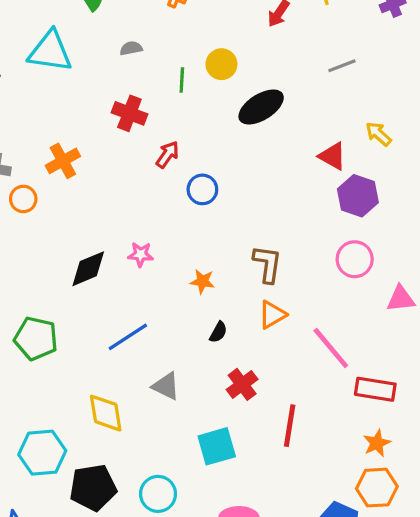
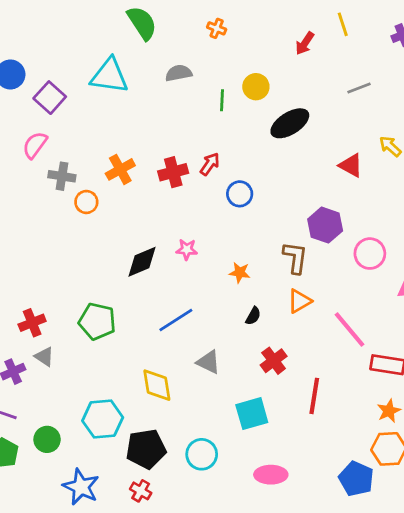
gray semicircle: (131, 48) -> (179, 73), size x1.4
red cross: (129, 113) -> (173, 172), moved, turned -36
purple hexagon: (358, 196) -> (325, 225), moved

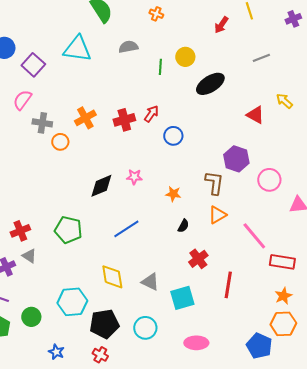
gray triangle: (208, 362) -> (150, 282), moved
blue star: (81, 487) -> (56, 352), size x0.6

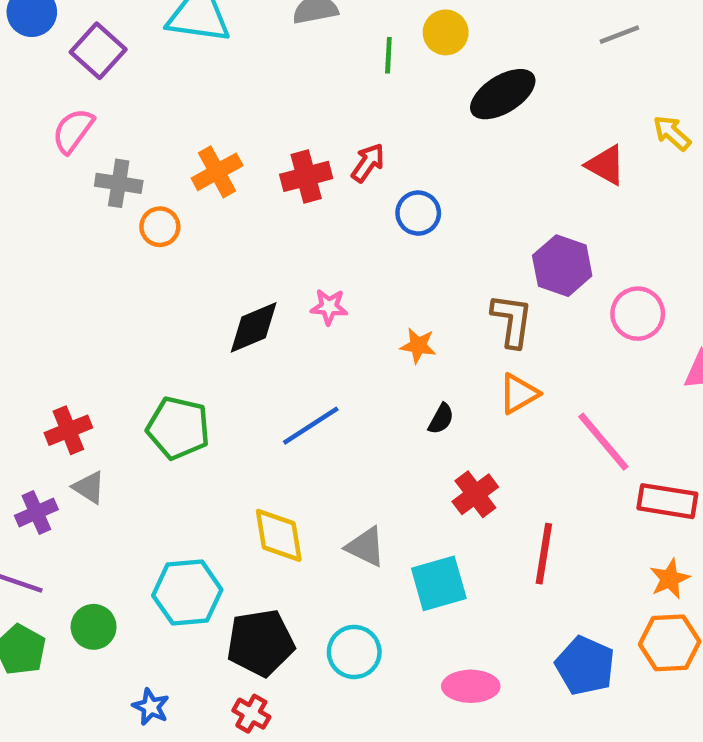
blue pentagon: (259, 346) -> (585, 666), moved

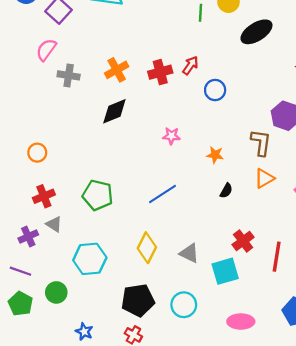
orange circle: (160, 227) -> (37, 153), moved
black diamond: (254, 327) -> (114, 111), moved
red cross: (475, 494) -> (243, 241), moved
yellow diamond: (279, 535) -> (147, 248), turned 36
cyan hexagon: (187, 593) -> (90, 259), moved

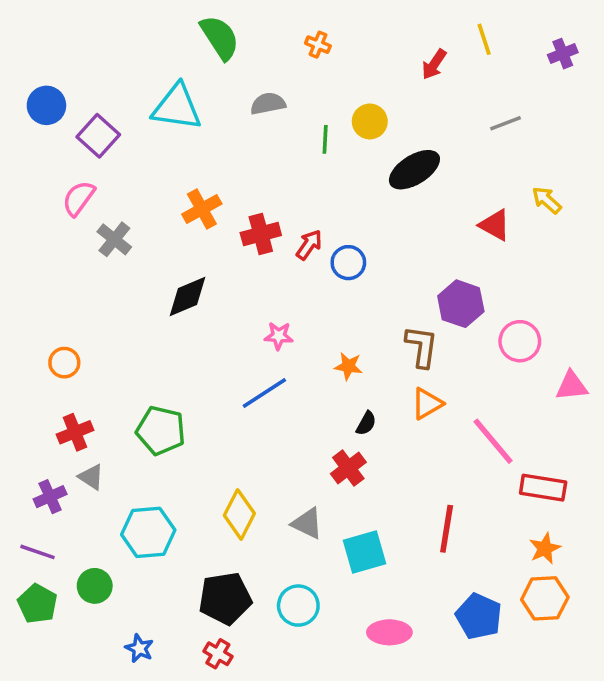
red arrow: (190, 65) -> (309, 245), moved
orange cross: (117, 70) -> (202, 209), moved
gray cross: (69, 75) -> (114, 239), turned 30
blue line: (163, 194) -> (264, 393), moved
red cross: (243, 241) -> (348, 468), moved

